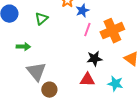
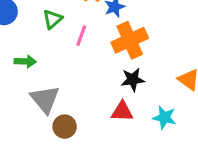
pink line: (87, 30) -> (81, 36), moved
orange cross: (112, 31) -> (130, 40), moved

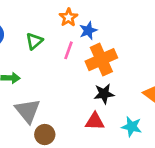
pink line: (81, 36) -> (68, 50), moved

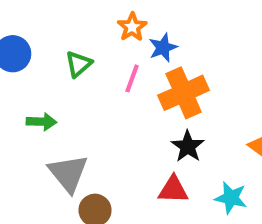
black star: (104, 94) -> (188, 146), turned -30

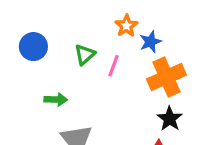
pink line: (132, 78) -> (114, 66), moved

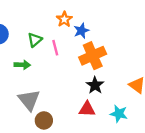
pink line: (114, 66) -> (55, 48), turned -35
green arrow: (56, 99) -> (22, 65), moved

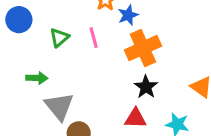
green triangle: (35, 40) -> (59, 38), moved
green arrow: (22, 65) -> (37, 78), moved

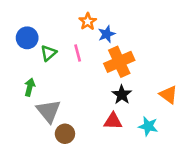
blue circle: (19, 20) -> (27, 38), moved
green arrow: (37, 78) -> (30, 87), turned -78

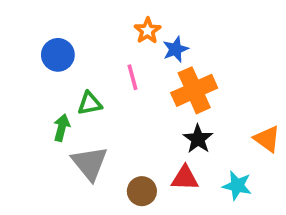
green triangle: (49, 53) -> (90, 103), moved, turned 30
brown circle: (65, 134) -> (142, 191), moved

